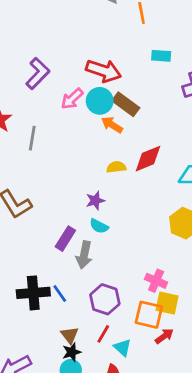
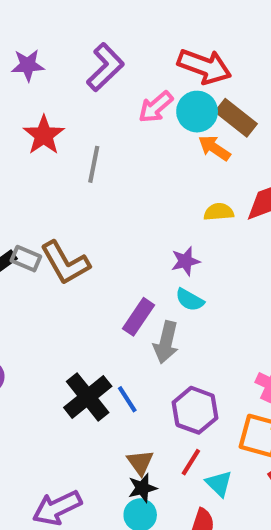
black cross: (33, 293) -> (88, 397), turned -36

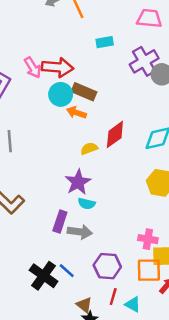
pink arrow: (156, 107) -> (33, 68), moved, turned -65
purple star: (185, 261) -> (78, 182), size x1.5
gray arrow: (166, 342) -> (80, 232), turned -80

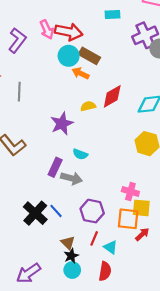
purple star: (78, 182) -> (62, 124), moved

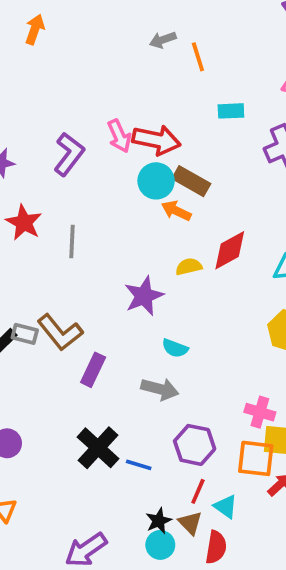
purple rectangle: (55, 167) -> (93, 370), moved
blue line: (56, 211) -> (139, 465), moved, turned -32
brown triangle: (68, 243) -> (190, 523), moved

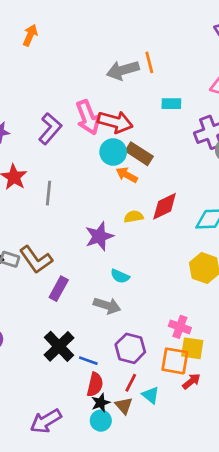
gray arrow: (163, 40) -> (123, 70), moved, size x1.6
pink arrow: (119, 136) -> (88, 117), size x1.4
red semicircle: (216, 547) -> (95, 384), moved

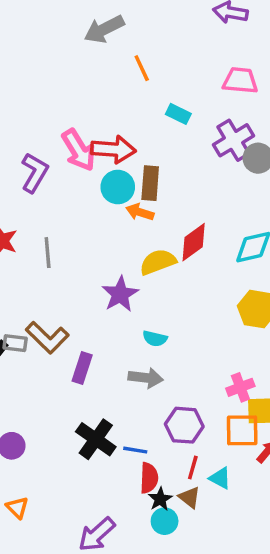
gray arrow: (123, 70) -> (104, 29), moved
cyan rectangle: (171, 104) -> (178, 114), turned 36
brown rectangle: (139, 154) -> (150, 183), turned 72
yellow semicircle: (134, 217) -> (158, 262), size x1.5
pink cross: (180, 327) -> (240, 387), turned -30

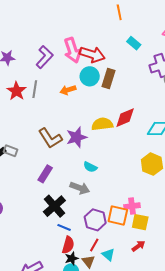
orange arrow: (140, 212) -> (68, 90), moved, turned -49
gray line: (48, 253) -> (35, 89), moved
brown L-shape: (47, 338) -> (50, 138), moved
orange square: (242, 430) -> (118, 215), moved
black cross: (96, 439) -> (54, 206), moved

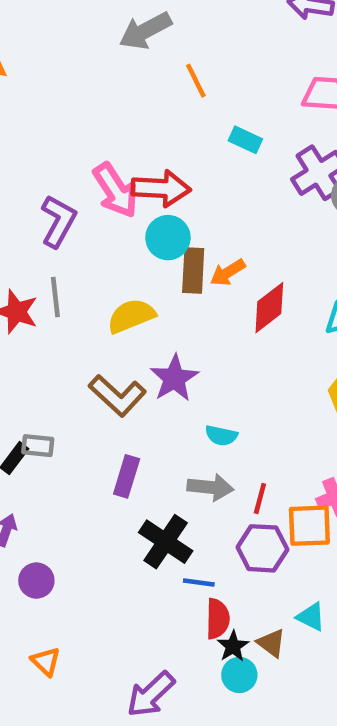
brown rectangle: (108, 79) -> (193, 271), moved
orange arrow: (68, 90) -> (228, 272), moved
yellow semicircle: (102, 124) -> (131, 316), moved
red line: (94, 245) -> (260, 498), moved

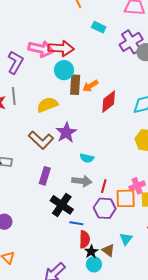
pink arrow: (116, 190) -> (41, 49), turned -45
cyan triangle: (311, 617) -> (126, 239), turned 40

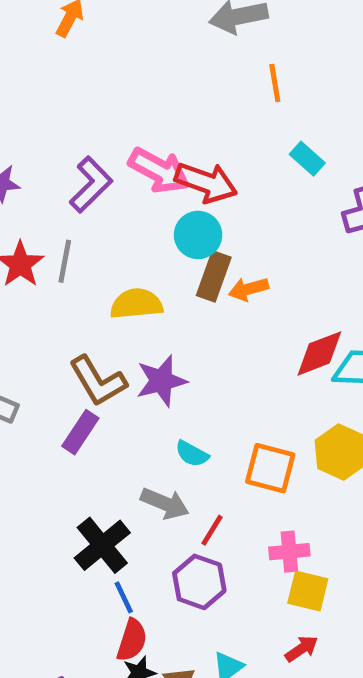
red diamond: (109, 102) -> (319, 353), moved
purple rectangle: (45, 176) -> (80, 432), moved
orange square: (126, 198) -> (270, 468), moved
blue line: (76, 223) -> (124, 597), turned 40

